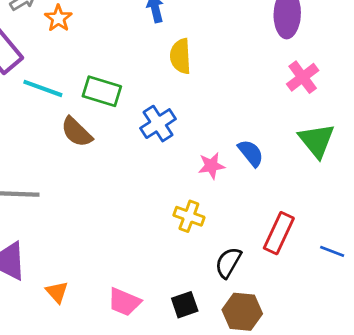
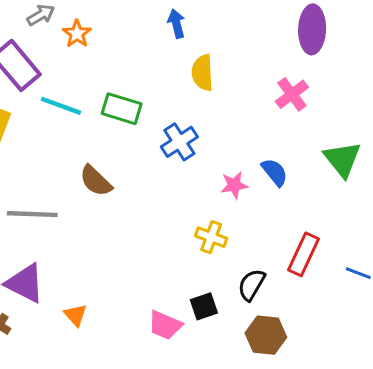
pink cross: (303, 77) -> (292, 94), moved
brown semicircle: (77, 132) -> (96, 181), moved
pink trapezoid: (124, 302) -> (165, 325), moved
black square: (185, 305) -> (204, 306), moved

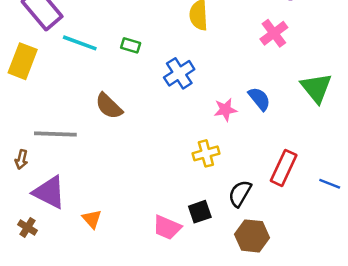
green rectangle: (122, 109) -> (131, 45), size x0.6
yellow cross: (211, 237) -> (206, 153), turned -35

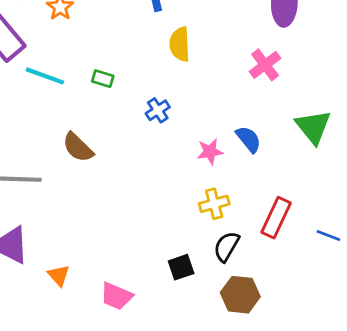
blue cross: (179, 73) -> (158, 110), size x0.7
yellow cross: (206, 153) -> (214, 204), moved
pink trapezoid: (167, 227) -> (116, 296), moved

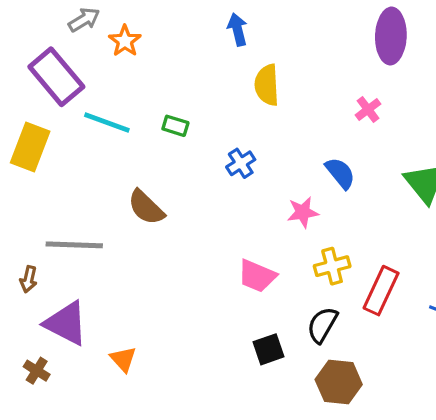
pink cross: (265, 65) -> (368, 109), size x0.7
blue semicircle: (249, 139) -> (340, 173), moved
yellow cross: (214, 204) -> (332, 266), moved
pink trapezoid: (116, 296) -> (257, 276), moved

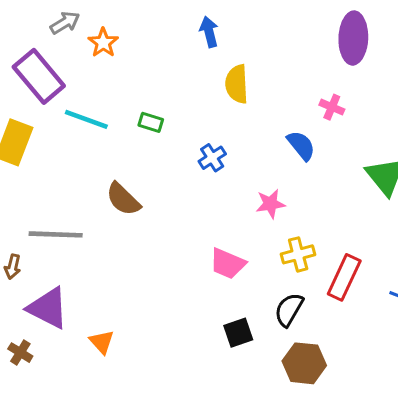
pink cross: (368, 109) -> (332, 107), turned -30
blue semicircle: (340, 173) -> (301, 145), moved

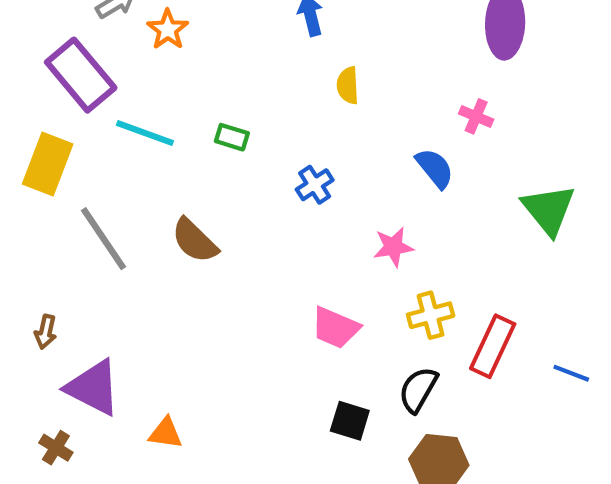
yellow semicircle: (237, 84) -> (348, 85), size x0.7
gray line: (56, 234) -> (103, 239), moved, turned 54
black square: (238, 333) -> (350, 421), turned 36
orange triangle: (102, 342) -> (166, 433), turned -40

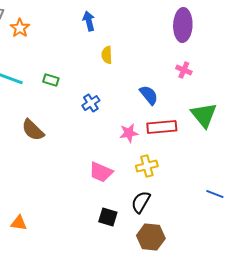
pink cross: (476, 116) -> (184, 70), moved
red rectangle: (493, 346) -> (162, 127), moved, turned 60

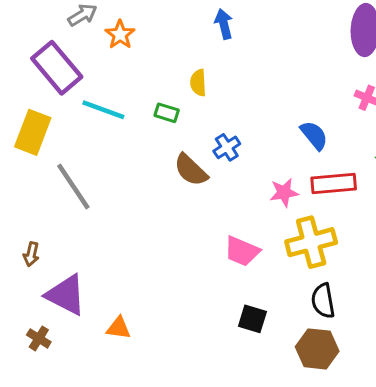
yellow semicircle: (107, 55) -> (198, 83), moved
brown semicircle: (33, 130) -> (191, 170), moved
yellow cross: (147, 166) -> (311, 242), size x1.5
black semicircle: (141, 202) -> (323, 301), moved, turned -40

